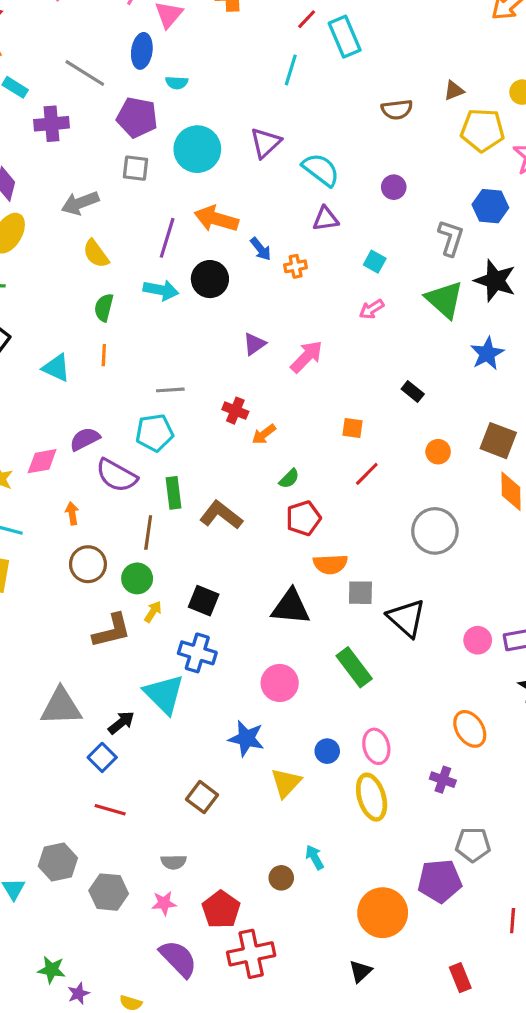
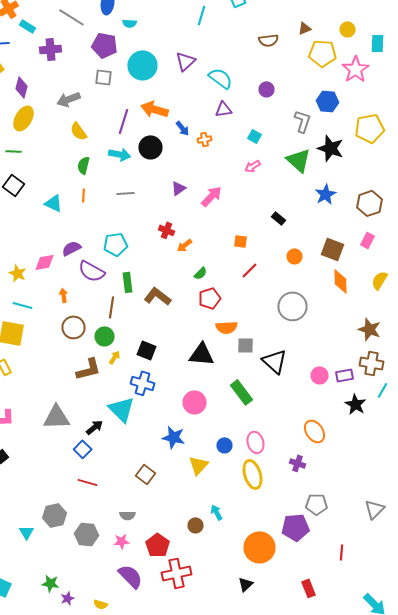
gray line: (170, 390) -> (126, 193), moved

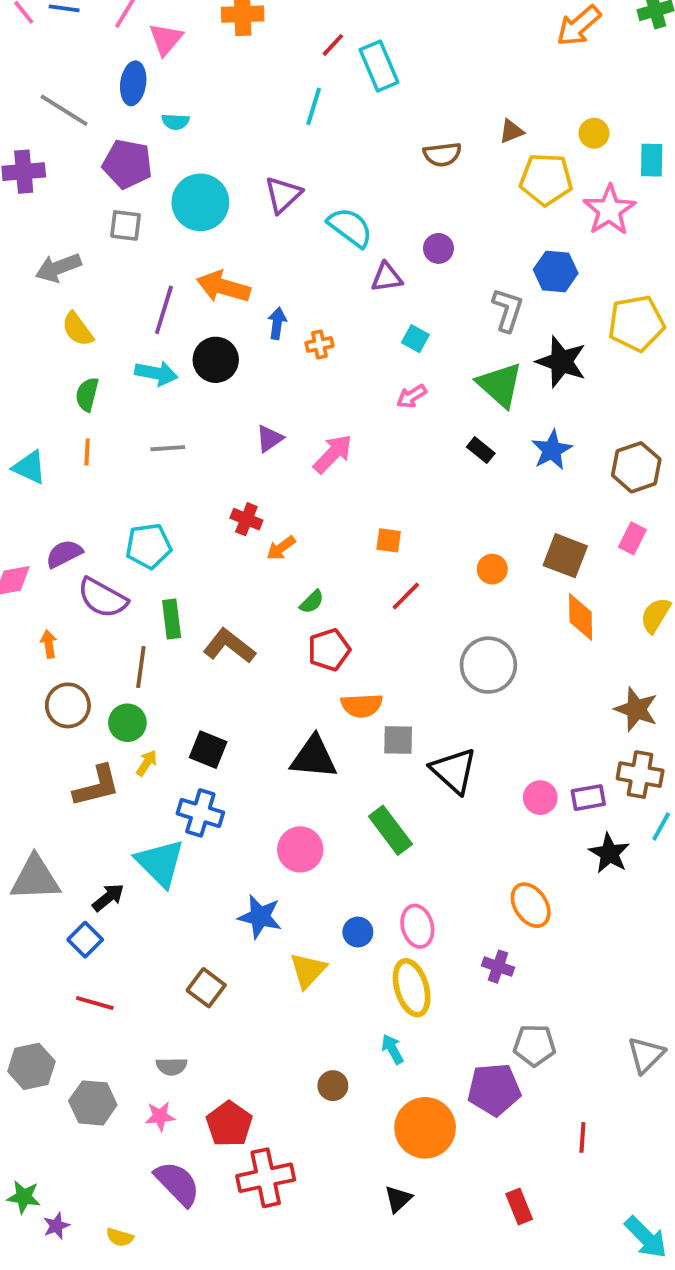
purple triangle: (224, 109) -> (387, 277), moved
blue arrow: (182, 128) -> (277, 323), turned -133
black rectangle: (278, 218) -> (481, 450), moved
cyan arrow: (216, 512) -> (392, 1049), moved
brown circle: (196, 525) -> (333, 1086), moved

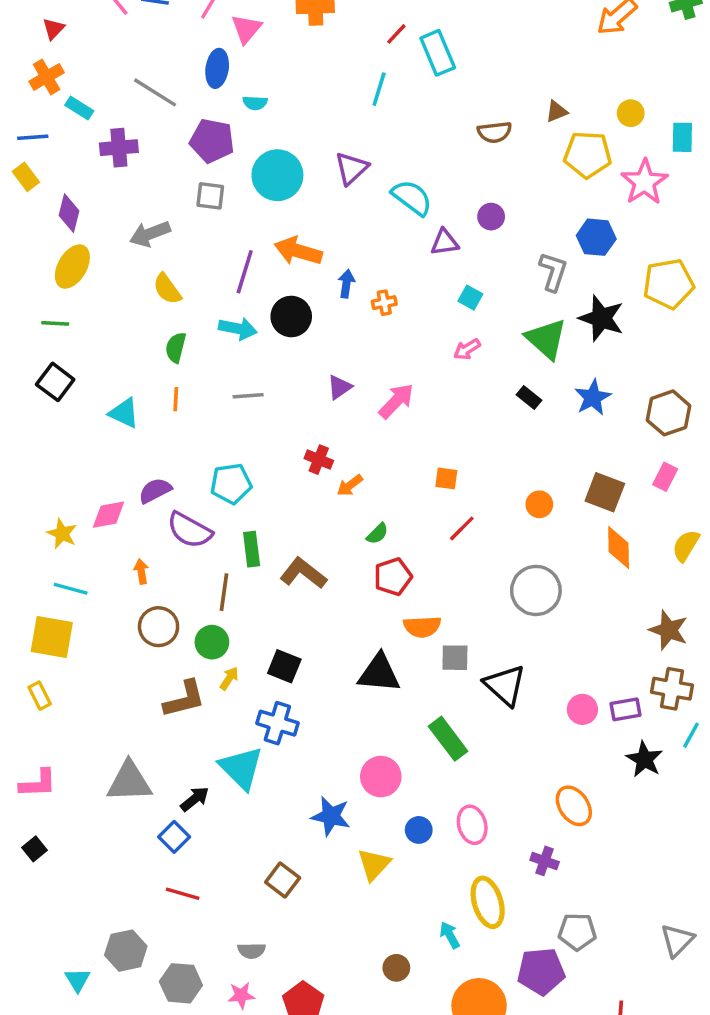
pink circle: (300, 849) -> (381, 777), moved
yellow ellipse: (412, 988) -> (488, 902), moved

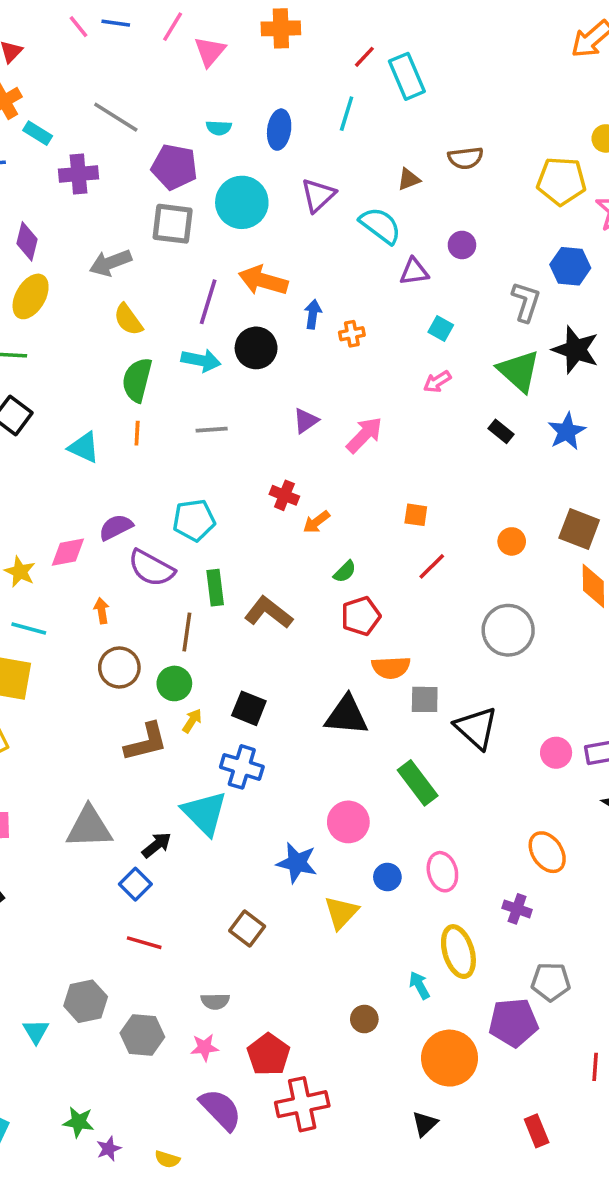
blue ellipse: (217, 68) -> (279, 130), moved
brown triangle: (557, 111) -> (409, 179), moved
gray square: (210, 196) -> (173, 224), size x1.4
green semicircle: (176, 348) -> (137, 380), size x1.4

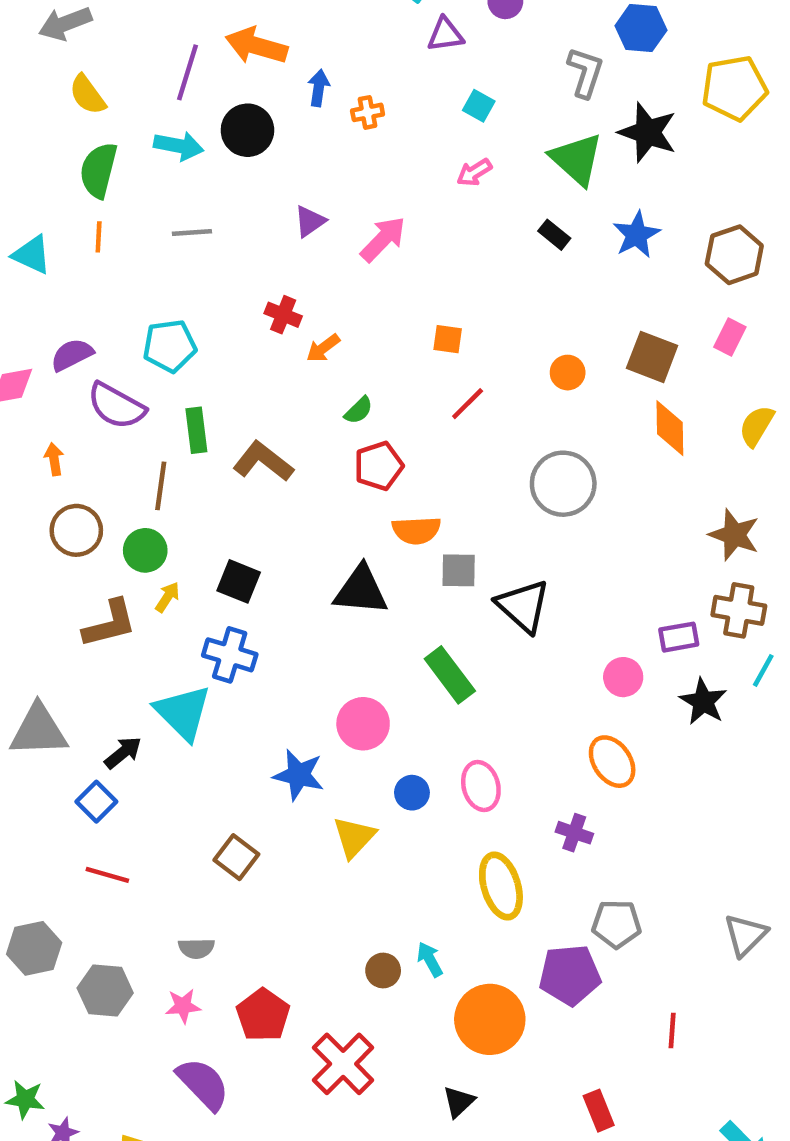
pink circle: (556, 753) -> (623, 677), moved
cyan arrow: (419, 985) -> (430, 959), moved
red cross: (302, 1104) -> (343, 1064), moved, turned -33

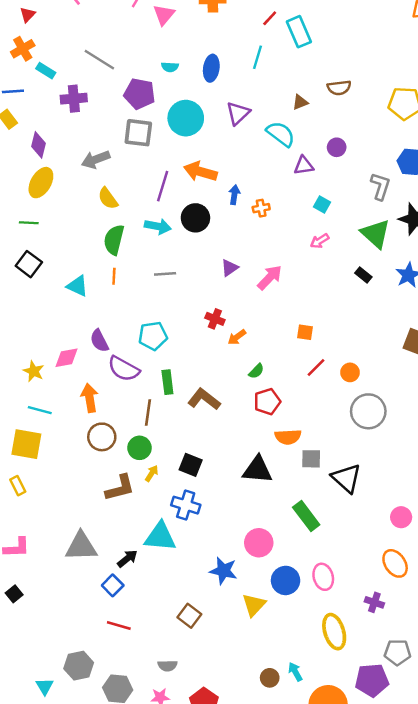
purple semicircle: (72, 355) -> (99, 341), turned -90
orange circle: (568, 373) -> (350, 372), moved
orange arrow: (54, 459) -> (90, 398), size x1.6
cyan triangle: (183, 713) -> (160, 537), turned -40
blue circle: (412, 793) -> (286, 580), size x1.5

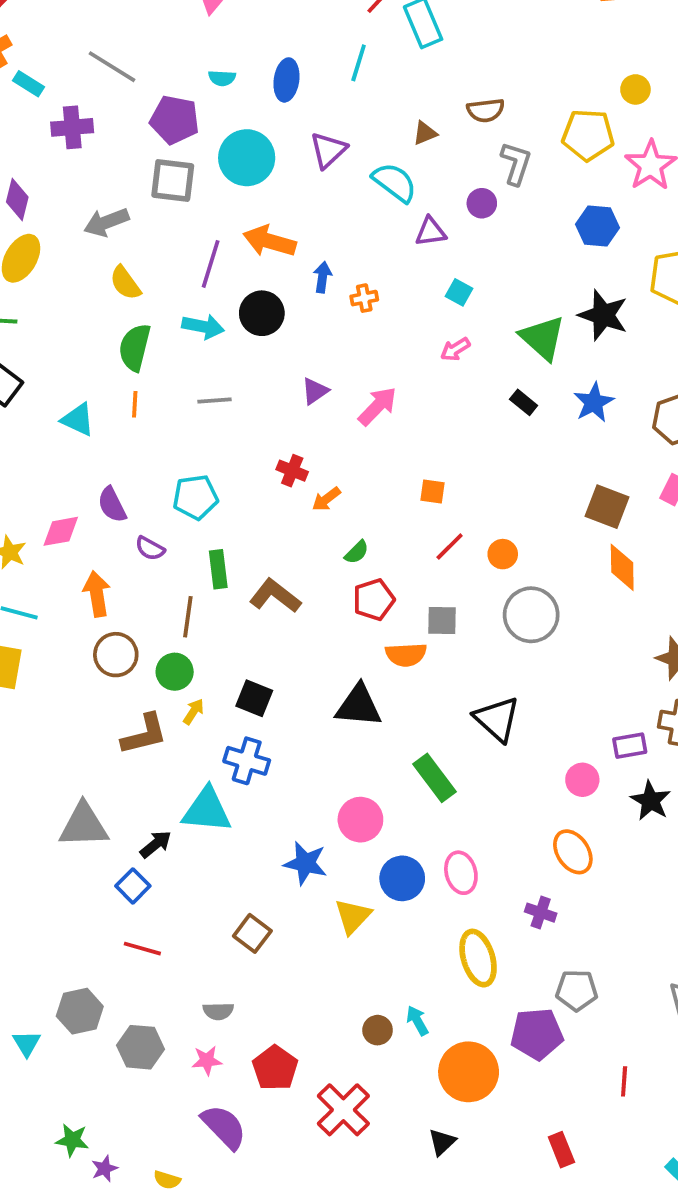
gray L-shape: (380, 186) -> (516, 163), moved
purple semicircle: (124, 369) -> (150, 548), size x0.6
gray square: (311, 459) -> (442, 620), moved

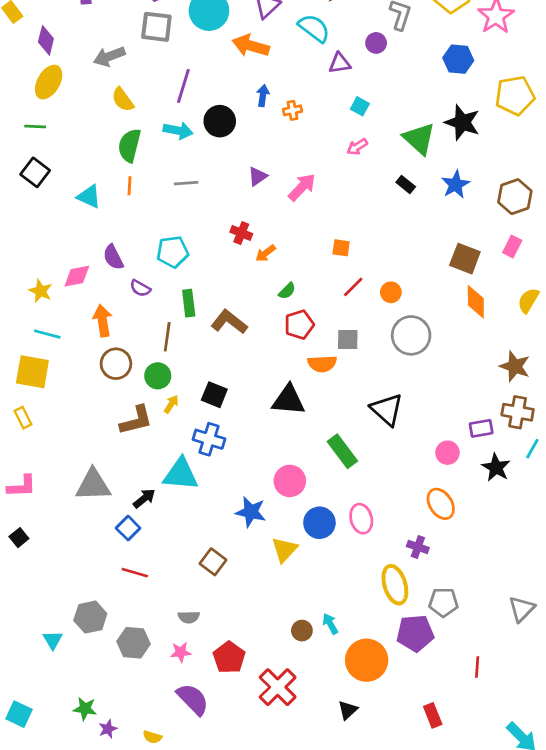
orange arrow: (269, 241) -> (251, 46), moved
yellow ellipse: (478, 958) -> (395, 585), moved

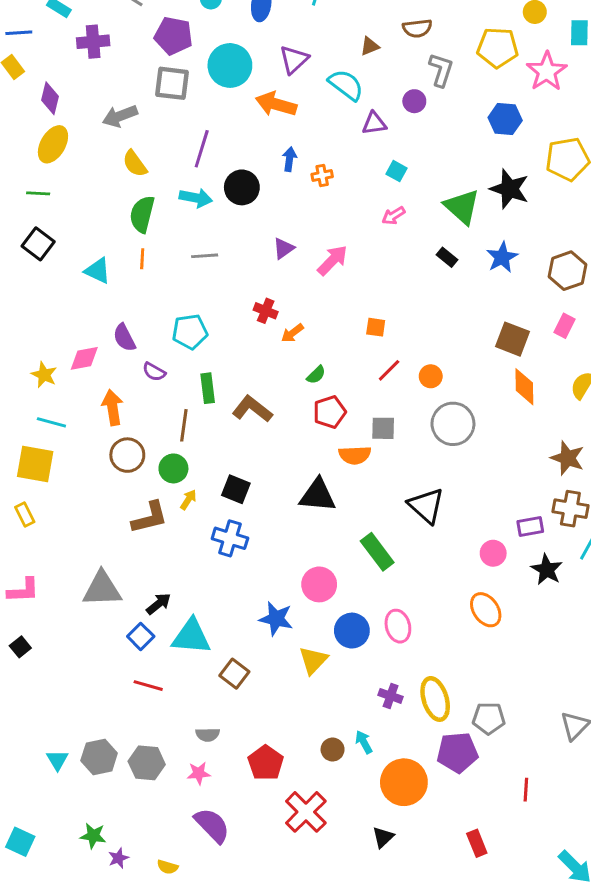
cyan triangle: (181, 474) -> (191, 636), moved
purple cross: (418, 547) -> (391, 696), moved
gray hexagon: (90, 617) -> (99, 757), moved
red pentagon: (229, 657) -> (266, 763), moved

